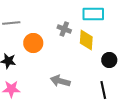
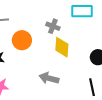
yellow diamond: (86, 40) -> (62, 47), moved

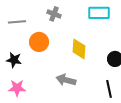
gray cross: (53, 26) -> (54, 14), moved

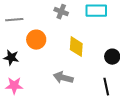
gray cross: (54, 14) -> (61, 12), moved

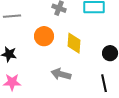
orange circle: (36, 40) -> (44, 36), moved

